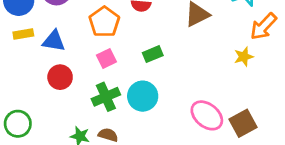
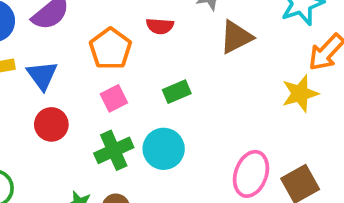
blue triangle: (54, 41) -> (42, 75), turned 45
yellow star: (244, 57) -> (300, 94), size x1.4
pink ellipse: (207, 115) -> (251, 174), turned 72

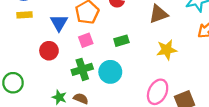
blue triangle: (42, 75) -> (59, 23), moved
yellow star: (300, 94) -> (167, 50), moved

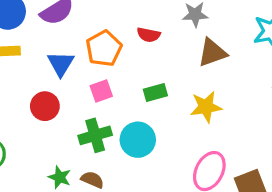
yellow star: (167, 50) -> (206, 107), moved

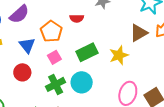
brown triangle: (212, 53) -> (139, 33), moved
green rectangle: (155, 92) -> (87, 52), size x1.5

